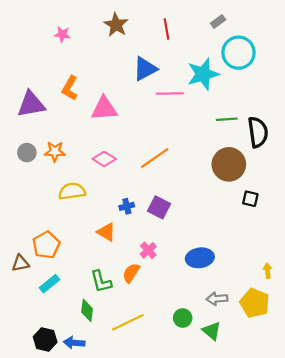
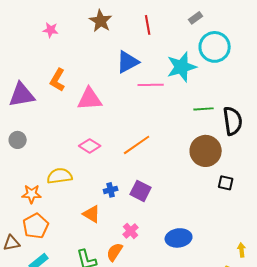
orange star: (55, 151) -> (32, 194), moved

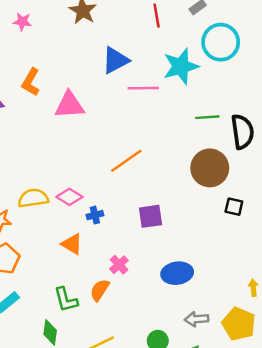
red line: (148, 25) -> (157, 16), moved
pink diamond: (90, 146) -> (69, 197), moved
purple square: (141, 191) -> (151, 216), moved, turned -35

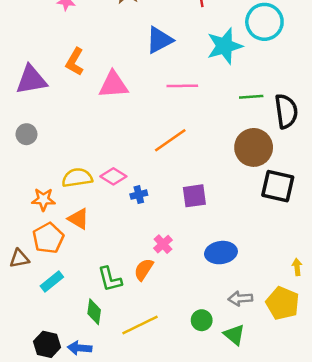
pink line: (143, 88) -> (182, 86), moved
black square: (234, 207) -> (278, 186), size x1.8
orange triangle: (72, 244) -> (78, 219), moved

